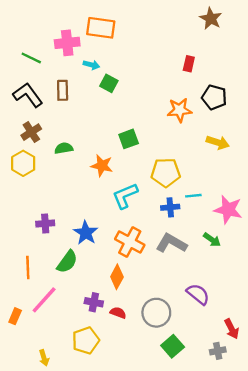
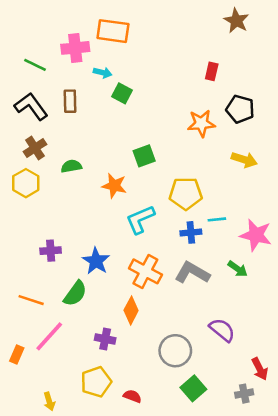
orange line: (28, 268) -> (31, 300), turned -70
red semicircle: (118, 313) -> (132, 396), moved

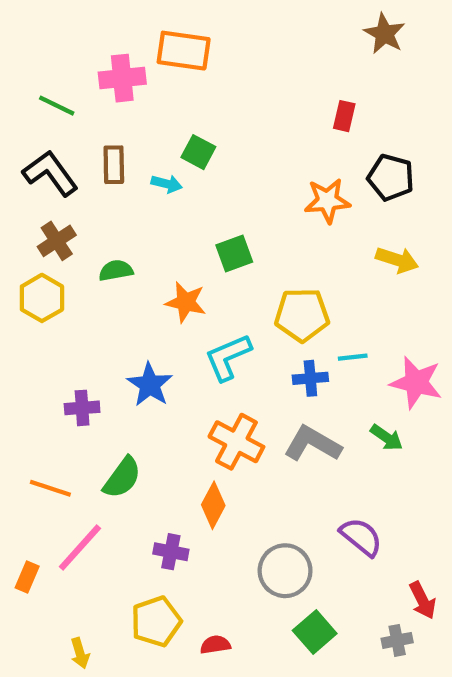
cyan arrow: (103, 73) -> (167, 184), moved
blue star: (96, 261) -> (150, 385), moved
red semicircle: (132, 396) -> (215, 645), turned -30

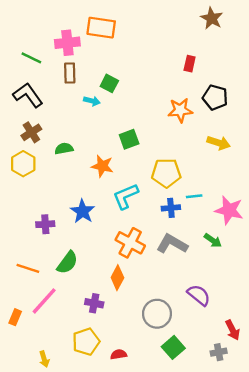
brown rectangle: (114, 165) -> (70, 73), moved

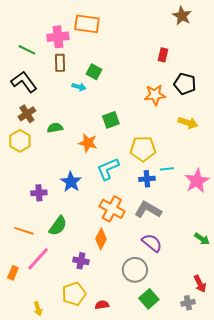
pink star: (229, 210) -> (197, 181), turned 30
green arrow: (213, 240) -> (202, 239), moved
purple semicircle: (199, 295) -> (152, 243), moved

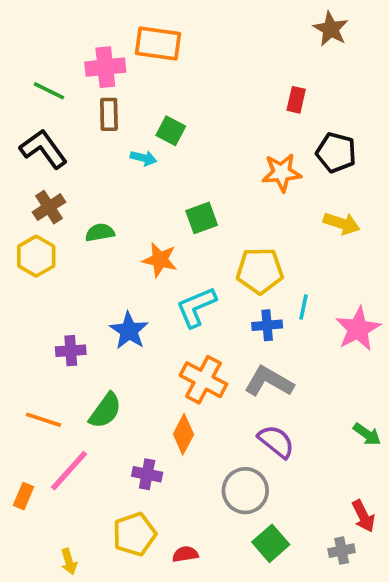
cyan line: (167, 169) -> (303, 307), turned -72

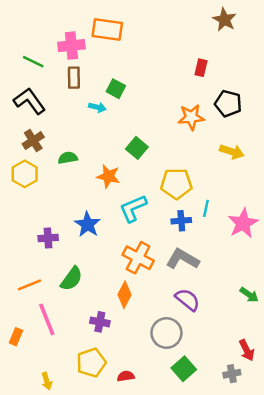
green square: (202, 218) -> (137, 148), turned -30
orange line: (44, 420) -> (30, 285), turned -40
pink line: (69, 471) -> (47, 319), turned -64

